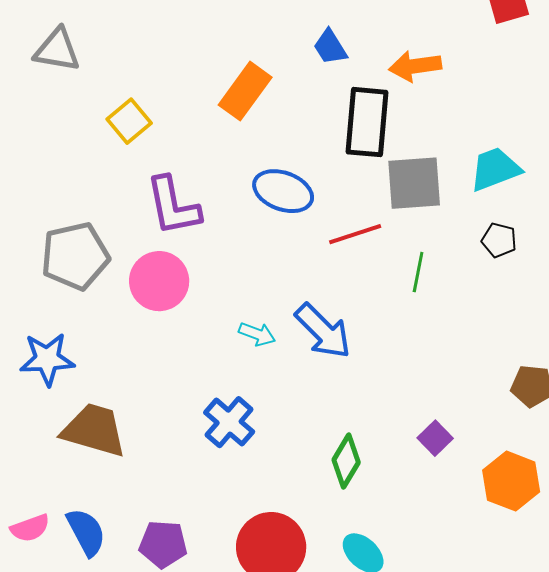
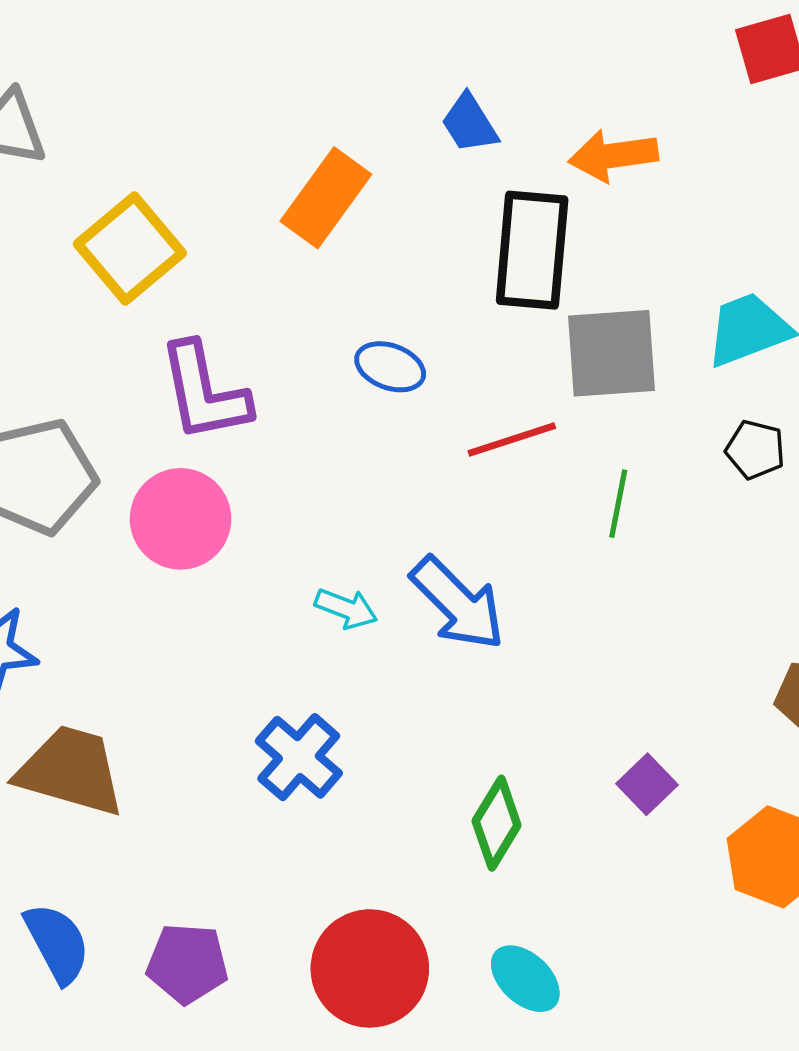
yellow square: (129, 121) -> (130, 248), size x1.4
blue ellipse: (283, 191) -> (390, 367), size x0.7

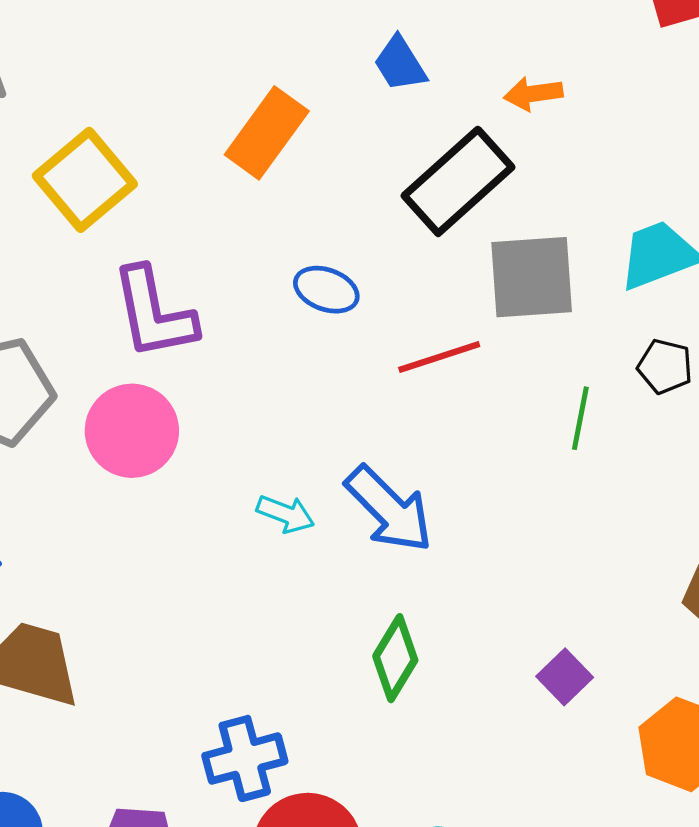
orange arrow: (613, 155) -> (533, 94), size x0.7
black rectangle: (532, 250) -> (458, 181), turned 43
green line: (618, 504) -> (580, 418), moved
blue cross: (299, 757) -> (245, 758), moved, turned 34
green diamond: (497, 823) -> (395, 658), moved

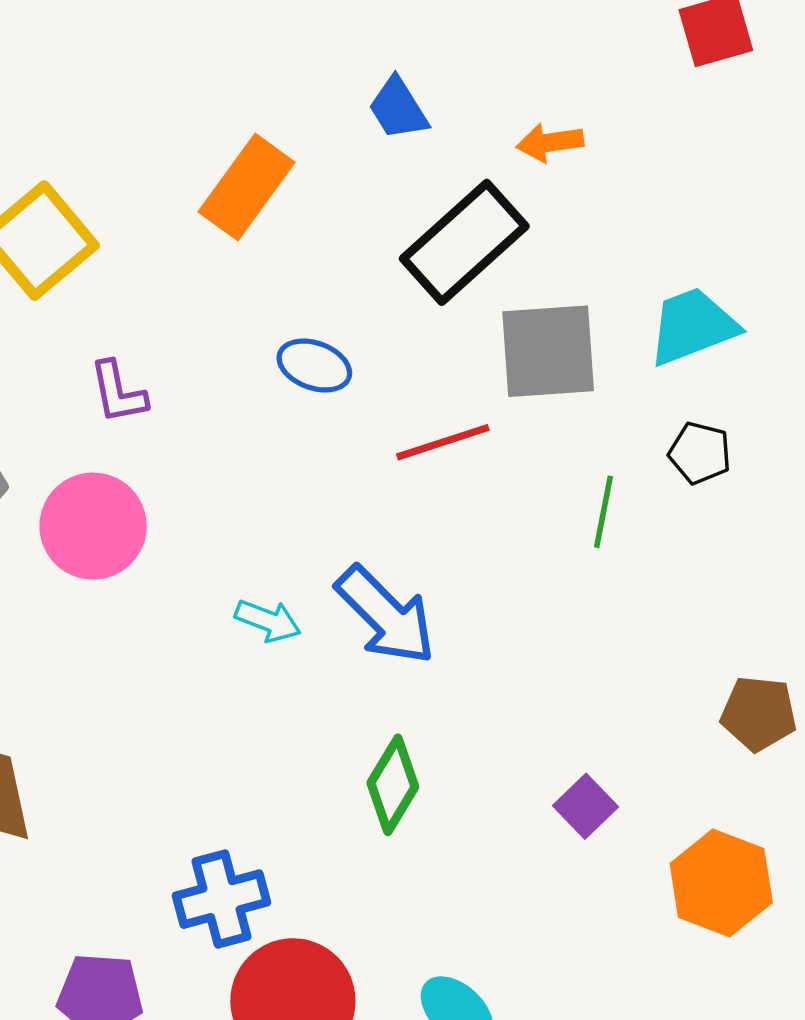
purple L-shape: (154, 313) -> (118, 392), size x0.6

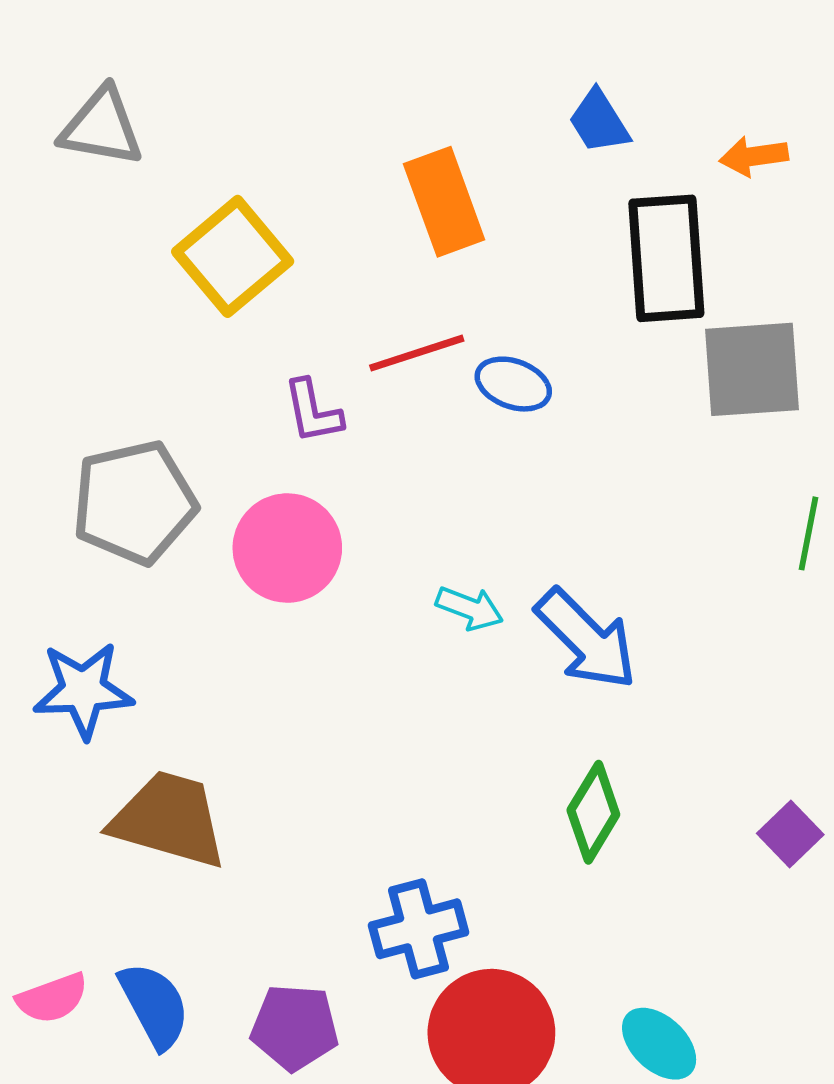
orange rectangle: (247, 187) -> (444, 202), turned -56
black rectangle: (464, 242) -> (666, 258), turned -52
red line: (443, 442) -> (417, 353), moved
cyan arrow: (268, 621) -> (470, 608), moved

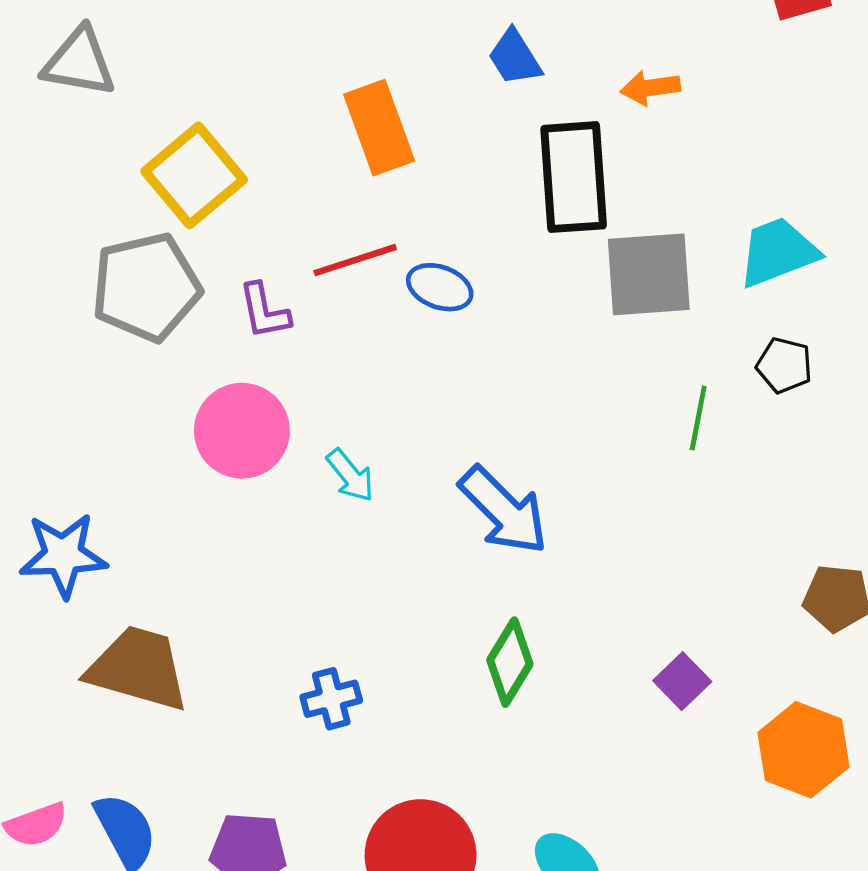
gray pentagon: (134, 502) -> (146, 287), moved
cyan arrow: (470, 608) -> (350, 475), moved, turned 30
blue cross: (419, 929) -> (331, 699), moved, size x0.7

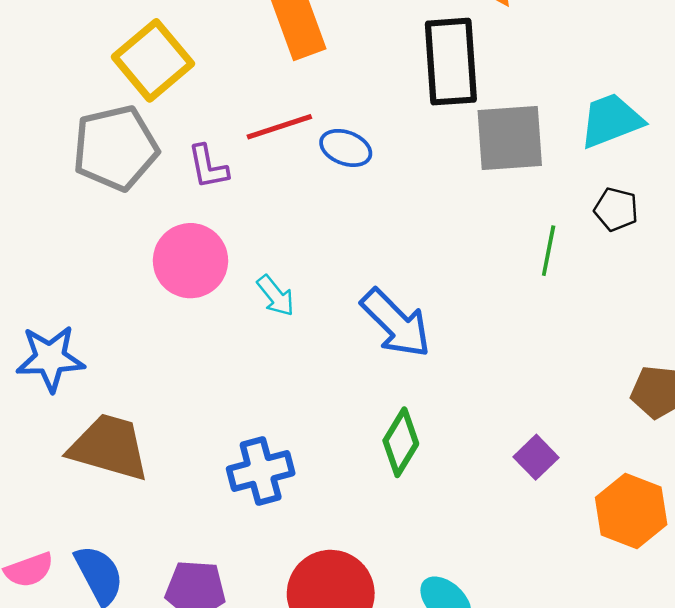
blue cross: (331, 699) -> (261, 471), size x1.4

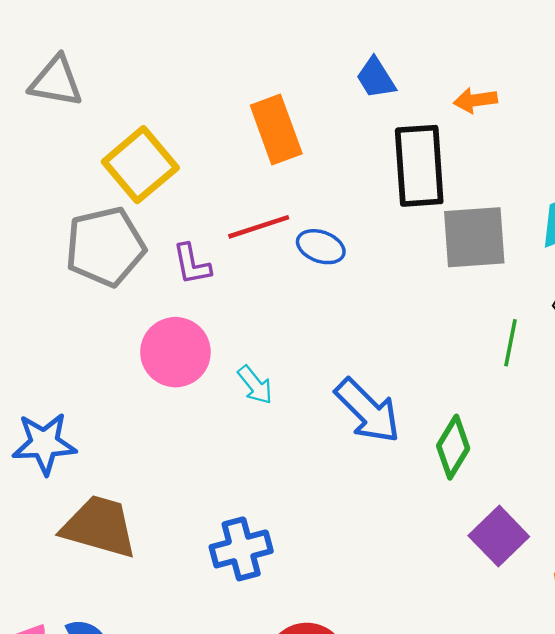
green diamond: (401, 442) -> (453, 447), moved
purple square: (536, 457) -> (499, 536), size x1.4

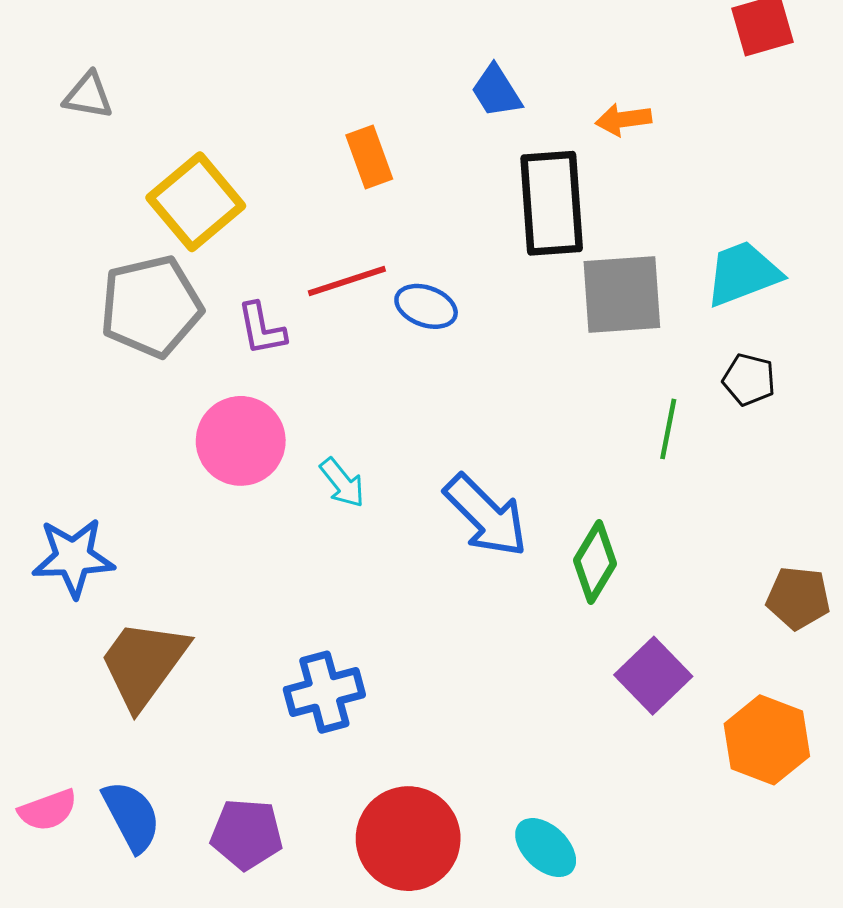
gray triangle: (56, 81) -> (88, 96), size x0.7
orange rectangle: (276, 130) -> (369, 157), size x0.7
brown trapezoid: (99, 527) -> (144, 664), turned -70

